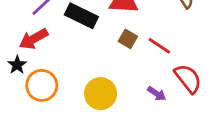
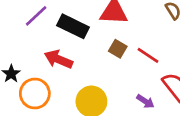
red arrow: (34, 39) -> (59, 59), moved, turned 52

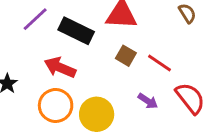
orange circle: (35, 93) -> (56, 105), moved
purple arrow: (145, 101) -> (148, 101), moved

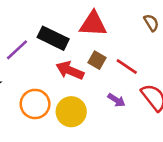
purple line: (35, 19) -> (17, 50), moved
red arrow: (60, 67) -> (70, 70), moved

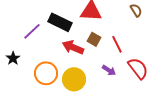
red line: (127, 67) -> (117, 44), turned 30

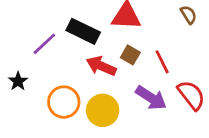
purple arrow: (109, 70) -> (151, 98), size x1.6

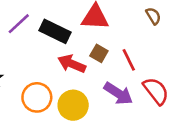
purple line: (44, 44) -> (19, 24), moved

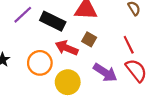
red line: (129, 60) -> (129, 45), moved
orange circle: (37, 97) -> (40, 63), moved

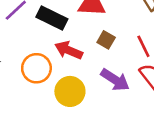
brown square: (89, 39) -> (106, 40), moved

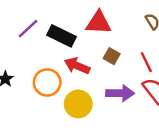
purple arrow: (115, 80) -> (120, 93), turned -32

